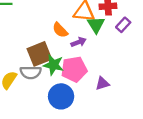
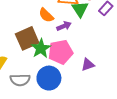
green star: (53, 65) -> (41, 48), turned 30
gray semicircle: (31, 72) -> (20, 80), moved

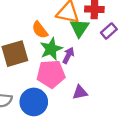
purple arrow: (64, 26) -> (68, 55), moved, turned -48
green star: (41, 48) -> (51, 49), moved

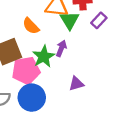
green star: (51, 49) -> (44, 57), moved
pink pentagon: (51, 74) -> (26, 71), moved

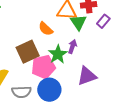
purple triangle: (76, 84) -> (87, 76), size x1.5

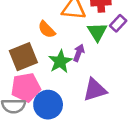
green triangle: (78, 22) -> (97, 32), moved
pink pentagon: (43, 67) -> (26, 87), moved

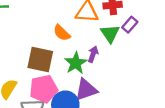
brown square: (23, 57) -> (40, 60), turned 36
purple triangle: (95, 90) -> (86, 90), moved

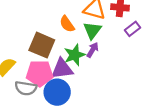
green triangle: (110, 34) -> (92, 30), moved
purple triangle: (86, 90) -> (62, 69), moved

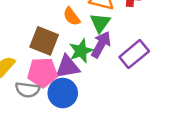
purple rectangle: (133, 29) -> (134, 54), moved, size x1.6
purple arrow: (93, 50) -> (101, 45), size x1.5

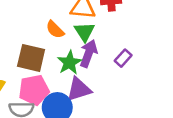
purple rectangle: (134, 54) -> (123, 58), size x0.6
purple triangle: (67, 67) -> (79, 89), moved

